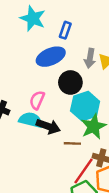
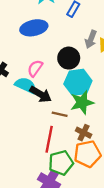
blue ellipse: (51, 57) -> (34, 28), moved
red line: (84, 171) -> (49, 139), moved, turned -35

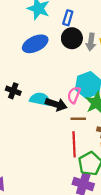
black circle: (69, 58) -> (72, 38), moved
pink semicircle: (35, 68) -> (74, 95), moved

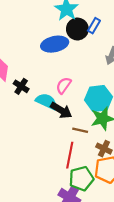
black circle: (72, 38) -> (77, 29), moved
pink semicircle: (74, 95) -> (64, 85), moved

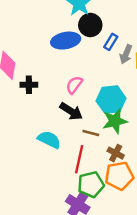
blue rectangle: (94, 26) -> (111, 42), moved
black cross: (21, 86) -> (29, 85), turned -35
cyan semicircle: (46, 101) -> (49, 140), moved

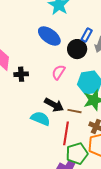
black circle: (90, 25) -> (77, 49), moved
blue ellipse: (66, 41) -> (49, 36), turned 50
black arrow: (71, 111) -> (54, 105), moved

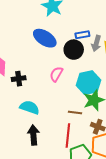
blue rectangle: (87, 35) -> (82, 35), turned 56
black arrow: (54, 105) -> (33, 135), moved, turned -120
cyan semicircle: (40, 119) -> (30, 107), moved

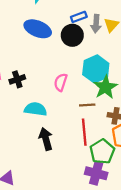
pink semicircle: (56, 74) -> (61, 82), moved

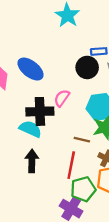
blue ellipse: (38, 29) -> (31, 69), moved
black cross: (17, 79) -> (40, 111), moved, size x1.6
pink semicircle: (61, 82) -> (62, 98), moved

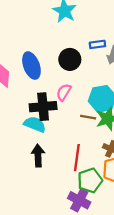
black circle: (87, 67) -> (70, 59), moved
blue ellipse: (31, 69) -> (31, 66), turned 35
brown line: (82, 140) -> (88, 117), moved

